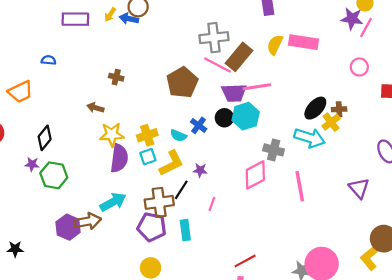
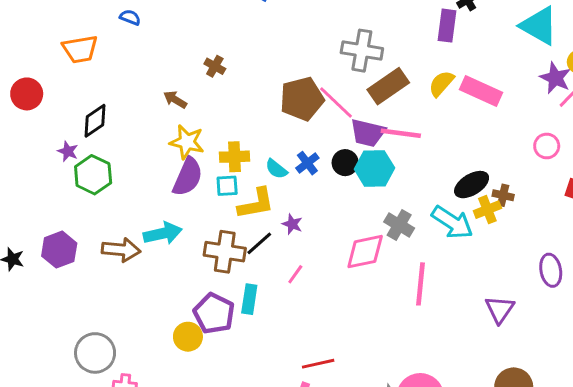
pink line: (218, 65) -> (336, 102), moved
purple hexagon: (68, 227) -> (59, 250), moved
purple pentagon: (152, 227) -> (214, 313), moved

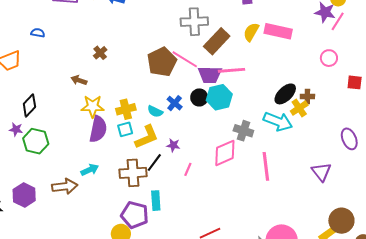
brown cross: (215, 66) -> (100, 53), turned 32
cyan arrow: (163, 233) -> (90, 170), size x0.7
pink line: (295, 274) -> (188, 169), moved

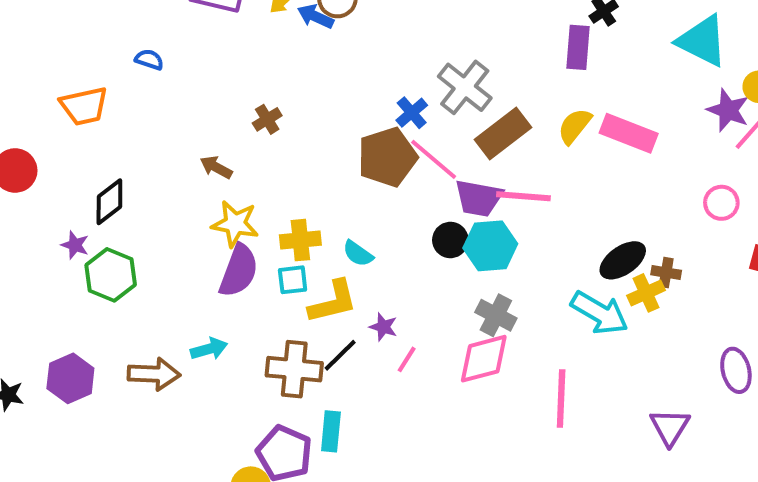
gray cross: (194, 22) -> (465, 87), turned 32
blue cross: (175, 103) -> (412, 113), moved
gray cross: (243, 131) -> (496, 315), moved
pink line: (188, 169) -> (407, 359), moved

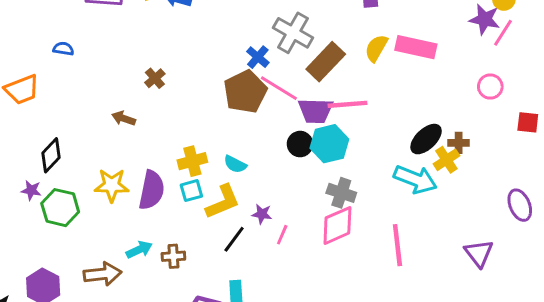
yellow star: (235, 224) -> (112, 185), moved
brown cross: (294, 369) -> (173, 256), moved, size x0.6

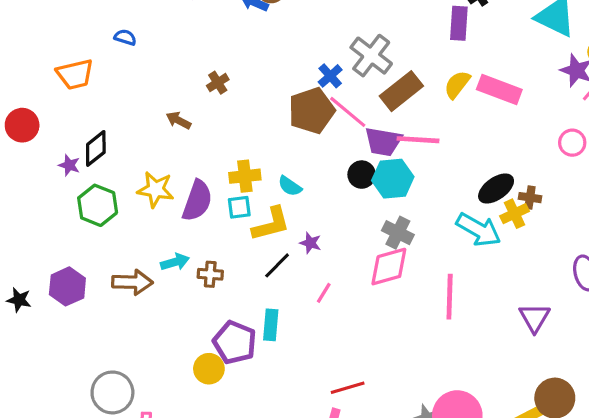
purple star: (31, 190) -> (69, 165), moved
pink line: (282, 235) -> (324, 293), moved

